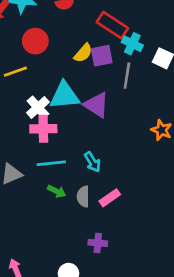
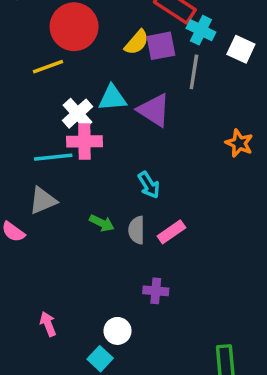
red circle: (35, 41) -> (74, 27), size x1.4
cyan triangle: (65, 96) -> (112, 98), size x0.7
cyan line: (51, 163) -> (53, 157), moved

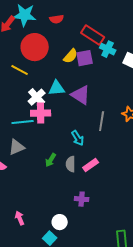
yellow line: (48, 67) -> (20, 70), turned 48
gray line: (194, 72) -> (102, 121), moved
green arrow: (102, 223) -> (51, 160), turned 96

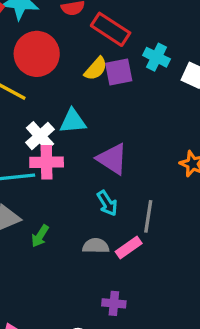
red rectangle: (93, 35) -> (111, 29), moved
purple triangle: (81, 95) -> (112, 159), moved
gray line: (102, 121) -> (148, 216), moved
green arrow: (51, 160) -> (40, 236), moved
gray semicircle: (71, 164) -> (96, 246), turned 91

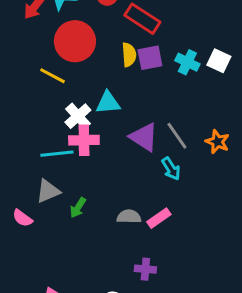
cyan cross: (156, 57) -> (187, 62), moved
yellow semicircle: (96, 69) -> (129, 55), turned -45
cyan arrow: (107, 203) -> (171, 169), moved
gray line: (148, 216) -> (177, 136), moved, turned -44

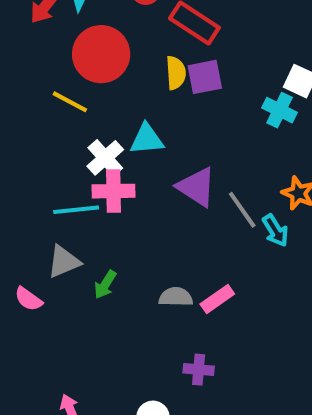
cyan cross: (187, 62) -> (280, 110), moved
gray line: (177, 136) -> (242, 210), moved
cyan arrow: (171, 169) -> (275, 231), moved

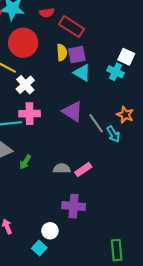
cyan triangle: (147, 139) -> (82, 73), moved, turned 36
white cross: (105, 158) -> (25, 85), moved
purple cross: (199, 370) -> (74, 206), size x1.5

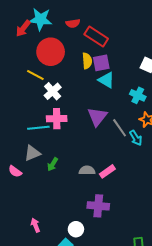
cyan cross: (116, 72) -> (138, 95), moved
purple triangle: (73, 111) -> (97, 117), turned 35

